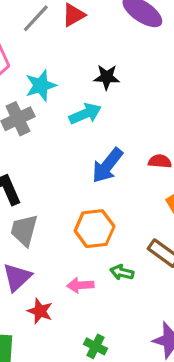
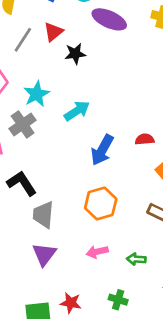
black star: (107, 77) -> (75, 54), moved
green arrow: (122, 272) -> (136, 259), moved
red star: (40, 311) -> (71, 303), moved

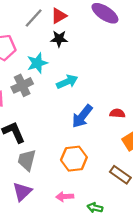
black star: (75, 54) -> (59, 39), moved

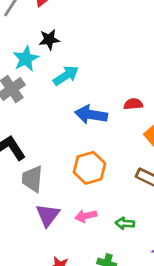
black star: (59, 39) -> (49, 40), moved
blue arrow: (82, 116) -> (91, 115), turned 70
purple triangle: (22, 192) -> (48, 215), moved

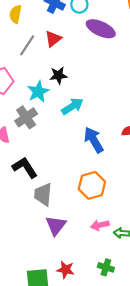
blue arrow: (91, 115) -> (94, 140), turned 50
pink arrow: (86, 216) -> (100, 225), moved

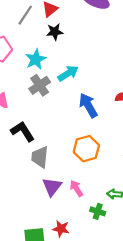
black star: (58, 75) -> (55, 32), moved
gray cross: (26, 117) -> (40, 85), moved
pink arrow: (100, 225) -> (76, 188), moved, turned 70
green cross: (106, 267) -> (98, 211), moved

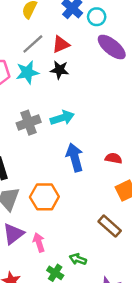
cyan star: (36, 59) -> (27, 72), moved
orange hexagon: (86, 149) -> (44, 197), moved

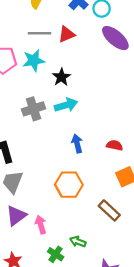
gray line: (33, 44) -> (40, 33), turned 40
black star: (60, 70) -> (61, 77), moved, turned 30
blue arrow: (75, 157) -> (77, 144), size x0.7
orange hexagon: (44, 197) -> (69, 185), moved

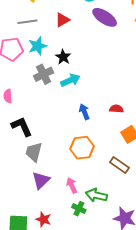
gray line: (40, 33) -> (27, 22), moved
gray cross: (34, 109) -> (44, 74), moved
pink arrow: (41, 225) -> (72, 185), moved
green arrow: (78, 242) -> (96, 195), size x1.5

